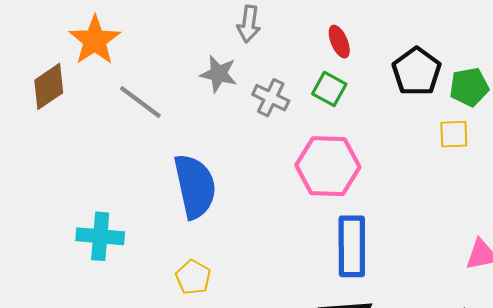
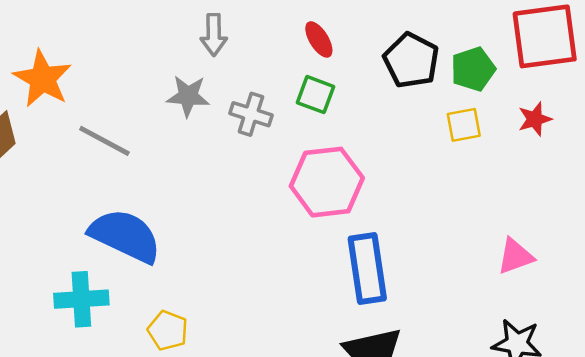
blue semicircle: (195, 186) -> (125, 236), moved, turned -44
yellow pentagon: (193, 277) -> (168, 331), moved

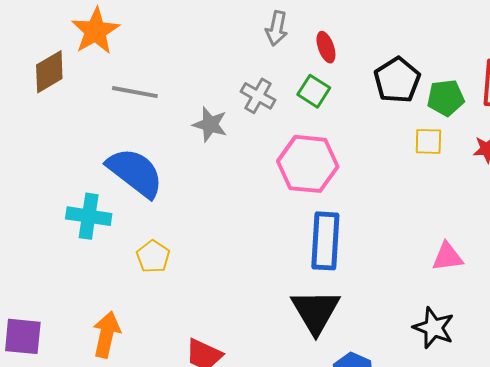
gray arrow: (214, 35) -> (277, 28), moved
gray star: (188, 96) -> (210, 124), moved
gray line: (104, 141) -> (135, 92), turned -30

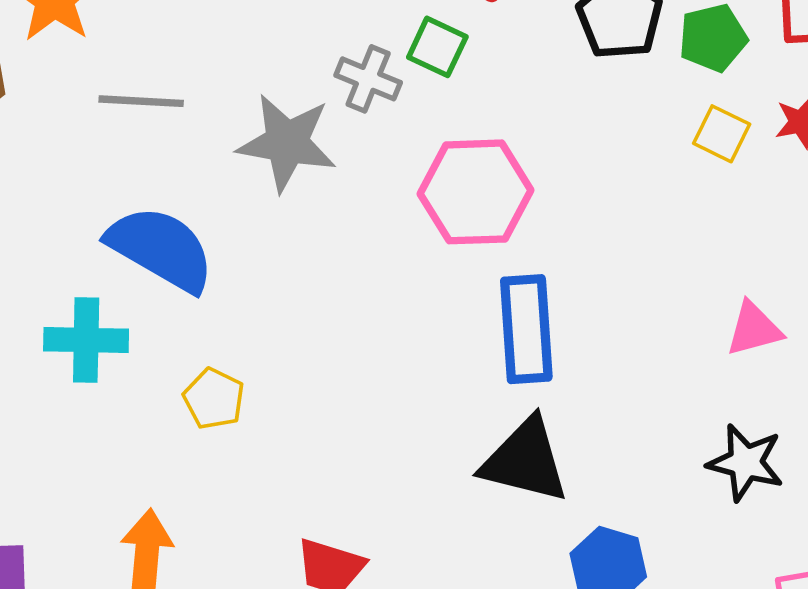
green square: (314, 91) -> (437, 47), moved
gray star: (210, 124) -> (287, 143), size x1.5
yellow square: (428, 141) -> (722, 134), moved, turned 32
black triangle: (316, 311) -> (525, 461), turned -38

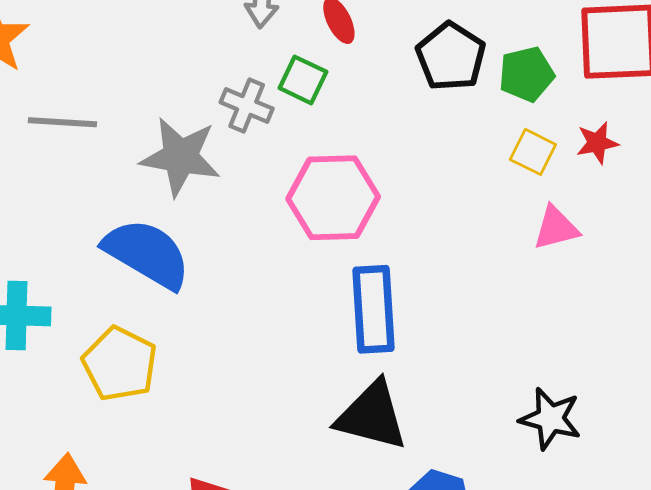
blue semicircle: (161, 249) -> (147, 254), moved
pink triangle: (754, 329) -> (556, 228), moved
yellow pentagon: (214, 399) -> (120, 364), size x1.5

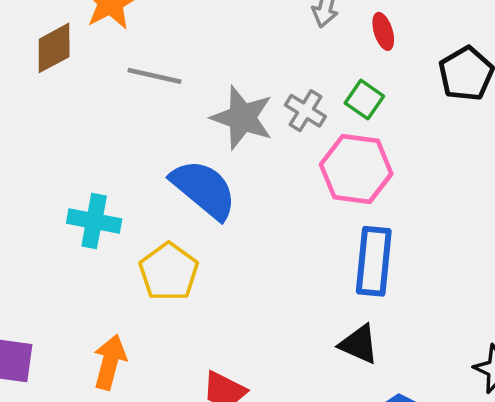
green square: (303, 80) -> (364, 100), moved
gray cross: (247, 105) -> (305, 111), moved
black triangle: (372, 416) -> (359, 344), size x0.7

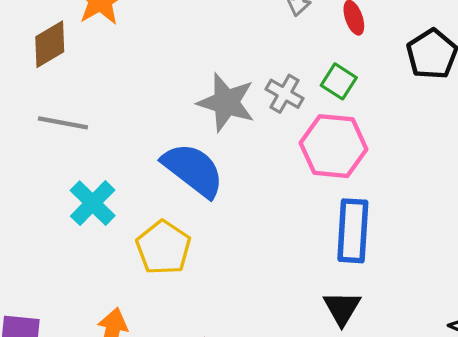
gray line: (154, 76) -> (63, 123), moved
cyan cross: (94, 221) -> (93, 203), turned 36
black triangle: (359, 344) -> (342, 308), turned 39

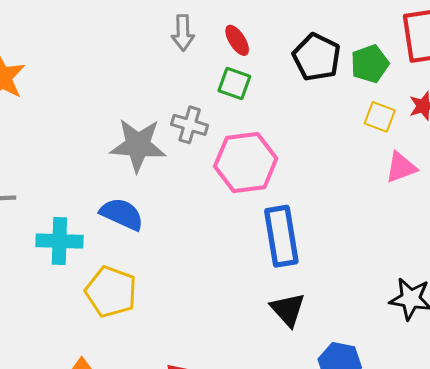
green square: (339, 81) -> (234, 84), moved
blue semicircle: (193, 170) -> (122, 214), size x0.7
cyan cross: (93, 203) -> (59, 241), moved, turned -30

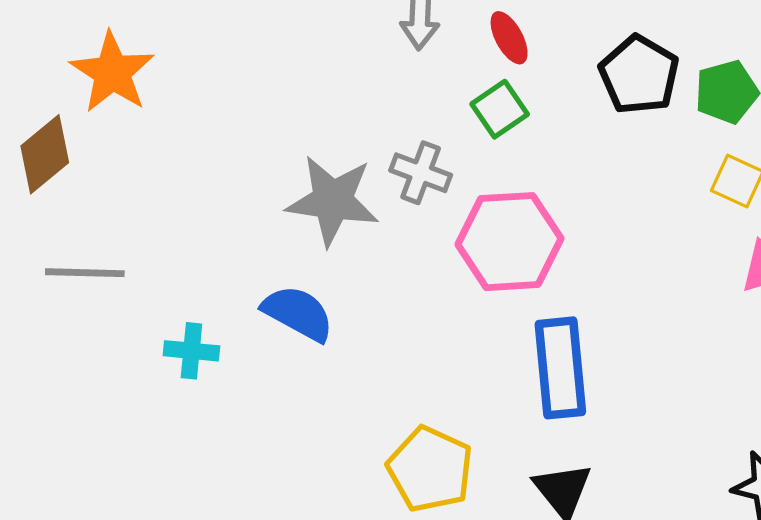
green square: (234, 84) -> (500, 109), turned 32
cyan cross: (59, 241) -> (191, 351), size x0.7
yellow pentagon: (111, 292) -> (430, 469), moved

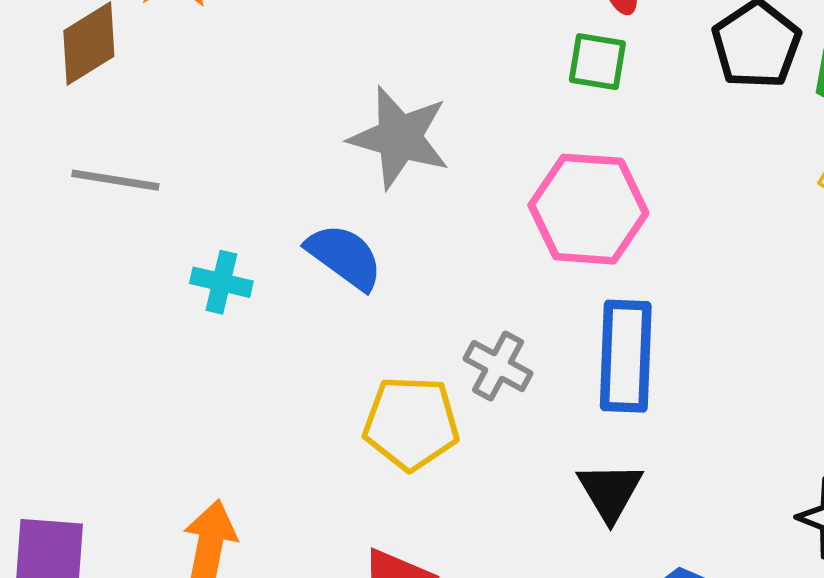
green square: (500, 109) -> (597, 62), turned 36
gray cross: (421, 173) -> (498, 366), moved
yellow pentagon: (430, 469) -> (411, 423), moved, turned -30

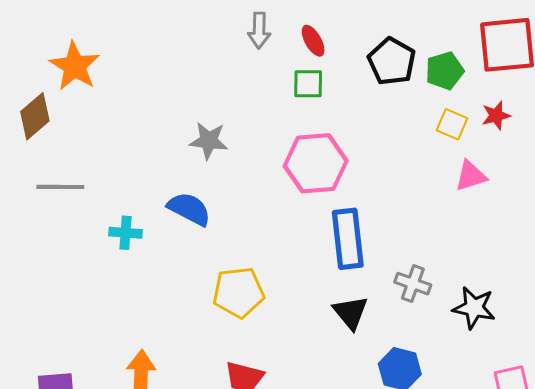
gray star: (399, 138) -> (209, 141), size x0.7
gray cross: (498, 366) -> (413, 284), moved

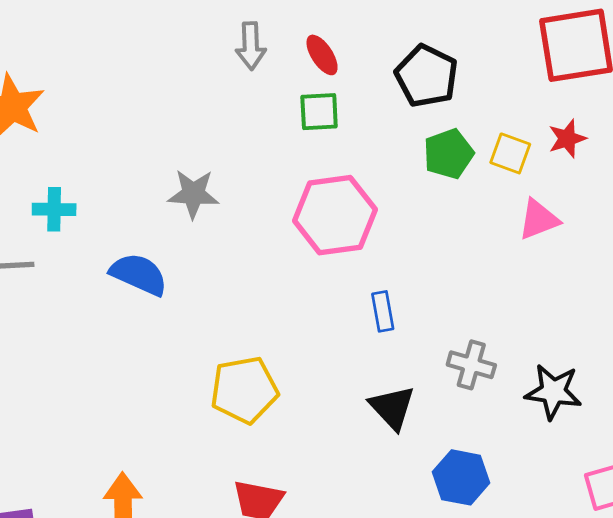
green pentagon: (445, 71) -> (449, 154), moved
blue semicircle: (189, 209) -> (139, 274), moved
cyan cross: (125, 233) -> (54, 209), moved
blue rectangle: (348, 239) -> (383, 311), size x0.5

